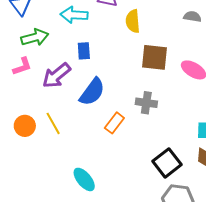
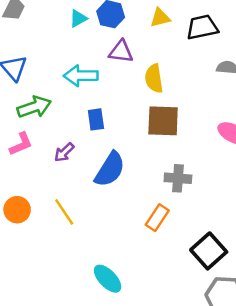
brown square: (155, 57) -> (163, 121), moved
purple arrow: (56, 76) -> (64, 152), size x0.6
orange rectangle: (114, 123) -> (157, 218), moved
orange circle: (25, 126) -> (17, 210), moved

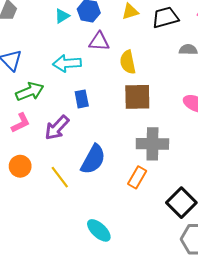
purple arrow: (64, 152) -> (57, 128), size x1.5
blue semicircle: (110, 169) -> (93, 159), moved
gray cross: (178, 178) -> (152, 144), size x1.4
orange circle: (17, 210) -> (20, 166), moved

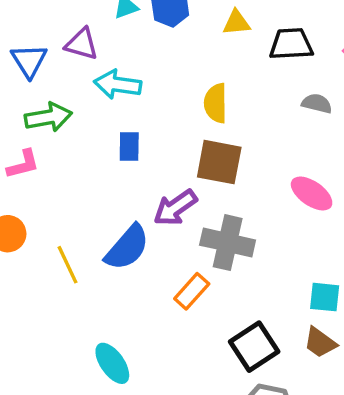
purple triangle: (99, 42) -> (82, 44), moved
purple arrow: (57, 128) -> (175, 208), moved

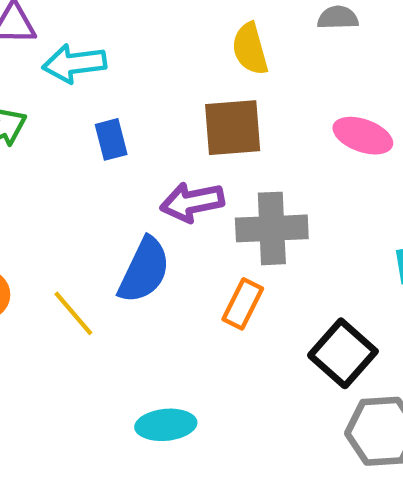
yellow semicircle: (216, 103) -> (250, 49), moved
purple arrow: (175, 208) -> (192, 202), turned 39
cyan ellipse: (112, 363) -> (166, 425), turned -45

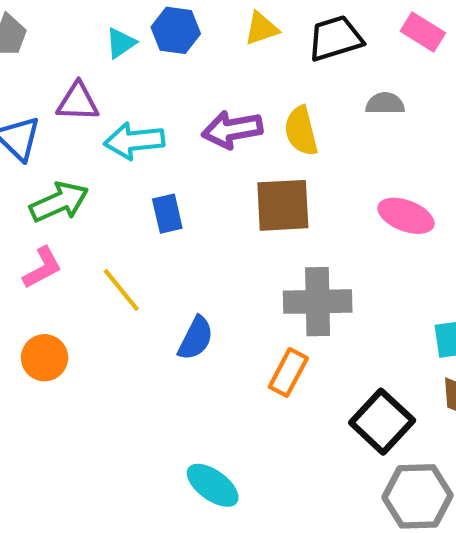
purple arrow: (192, 202) -> (232, 129), moved
blue semicircle: (144, 270) -> (196, 338), size x0.7
yellow line: (73, 313) -> (121, 290), moved
cyan ellipse: (166, 425) -> (213, 485), turned 40

